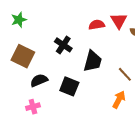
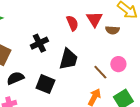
red semicircle: (97, 25) -> (72, 23), turned 77
black cross: (63, 45) -> (39, 43), turned 30

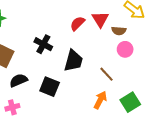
red semicircle: (72, 23) -> (77, 23), turned -112
black cross: (39, 43) -> (43, 44), turned -36
pink circle: (118, 64) -> (125, 49), moved

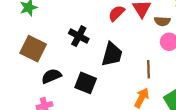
brown line: (106, 74) -> (148, 69), turned 42

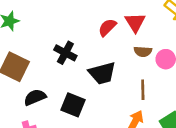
brown semicircle: (162, 21) -> (143, 52), moved
black trapezoid: (112, 54) -> (102, 73), turned 60

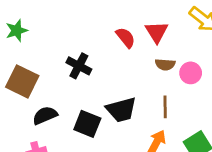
red semicircle: (107, 27) -> (126, 38), turned 96
black trapezoid: (102, 73) -> (121, 110), moved

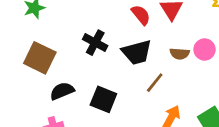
brown semicircle: (165, 64) -> (180, 54), moved
brown line: (165, 107) -> (155, 83), moved, turned 40
black trapezoid: (121, 110) -> (137, 52), moved

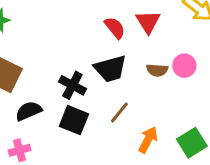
black cross: (95, 43) -> (72, 85), moved
brown line: (155, 83) -> (119, 112), moved

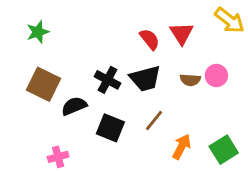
black cross: (72, 85) -> (107, 80), moved
black semicircle: (29, 111) -> (74, 106), moved

